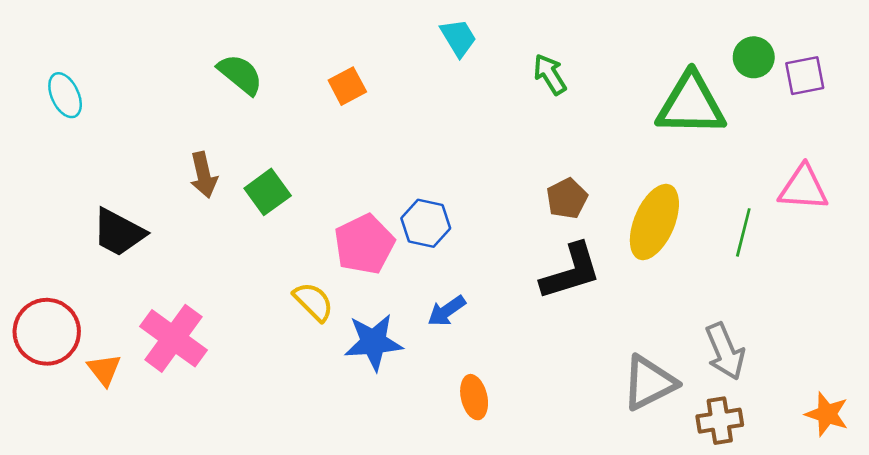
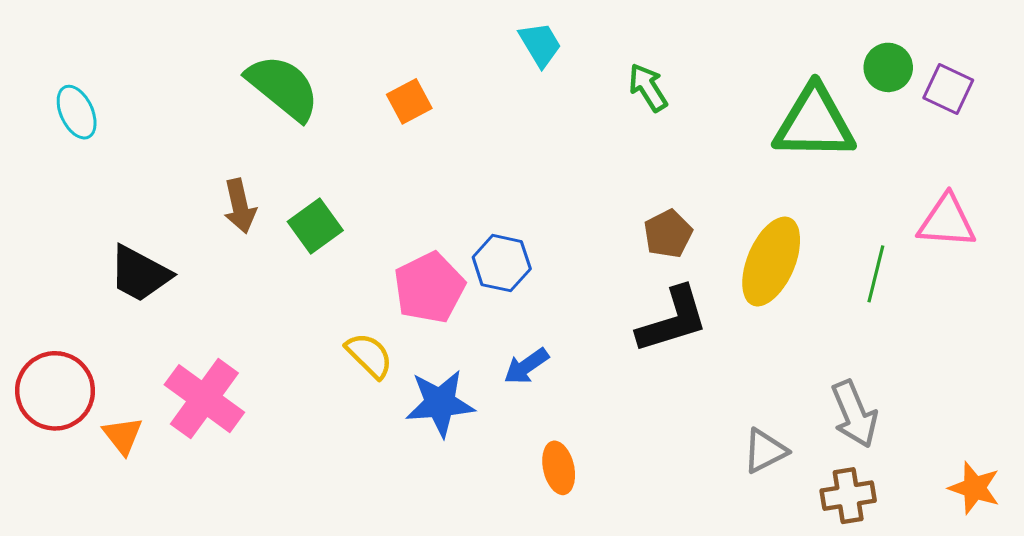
green semicircle: (240, 74) -> (283, 87), size x1.4
purple square: (805, 76) -> (948, 89), turned 36
gray triangle: (649, 383) -> (765, 451), size x0.7

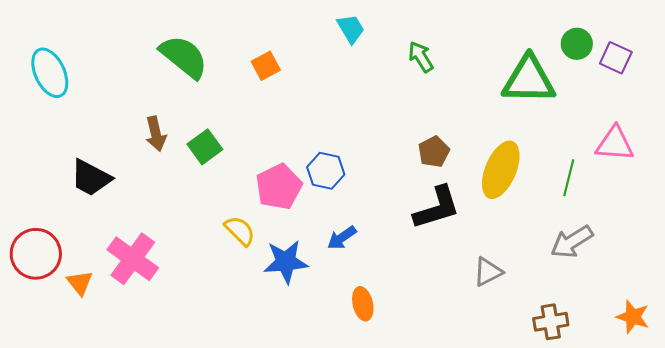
cyan ellipse: (77, 112) -> (50, 73), size x1.4
gray arrow: (854, 414) -> (572, 242), moved, turned 81
gray triangle: (765, 451) -> (488, 272), moved

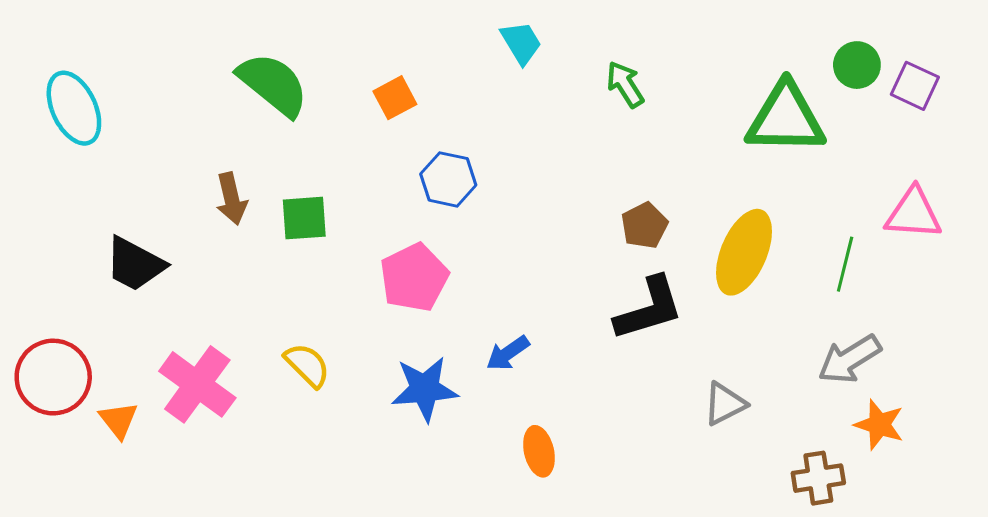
green square: (205, 147) -> (304, 218), turned 32
blue hexagon: (326, 171) -> (448, 179), moved
yellow semicircle: (240, 231) -> (307, 365), moved
orange star: (633, 317) -> (879, 425), moved

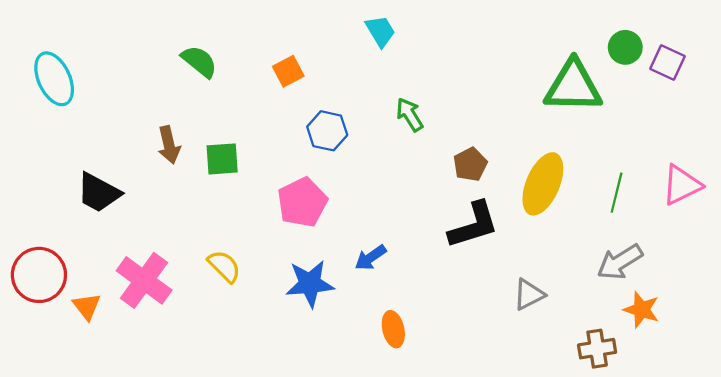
green semicircle: (273, 84) -> (199, 61), size x0.7
green arrow: (625, 84) -> (410, 115), moved
pink triangle: (913, 214) -> (682, 185), moved, turned -30

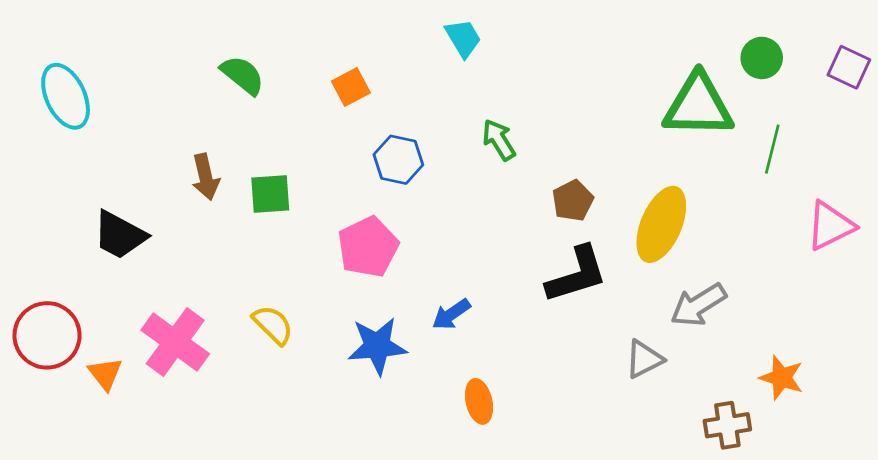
purple square: (667, 63) -> (849, 67), moved
green line: (617, 193) -> (772, 149), moved
gray arrow: (620, 262) -> (698, 305), moved

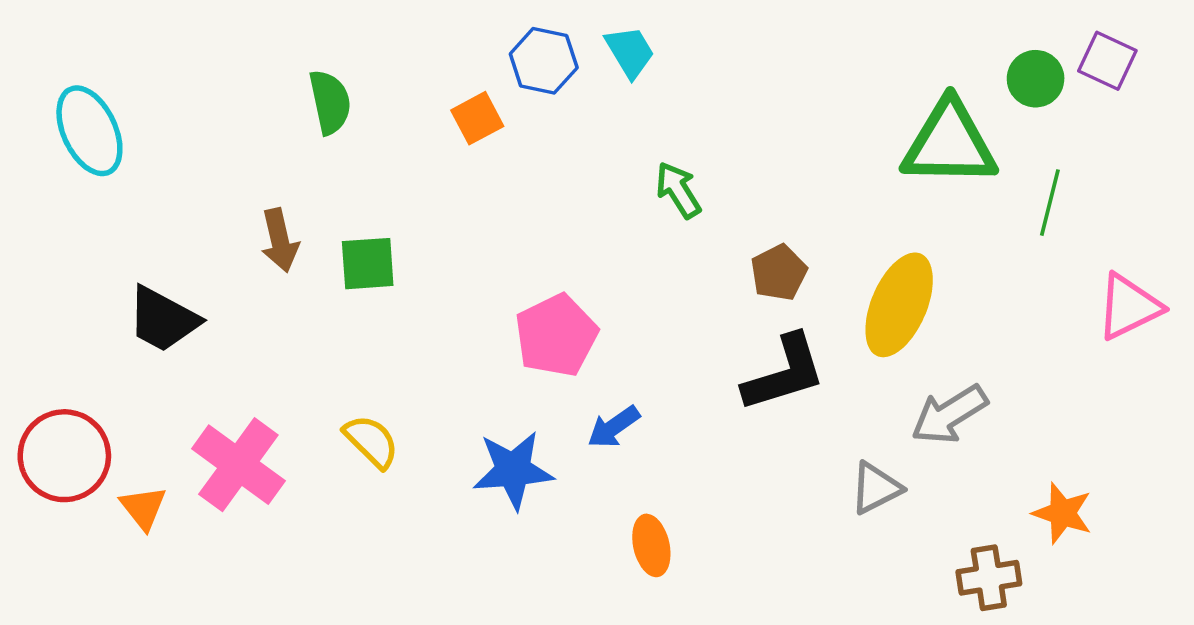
purple square: (849, 67) -> (1107, 61), moved
green semicircle: (243, 75) -> (330, 102), turned 39
blue hexagon: (398, 160) -> (544, 61), moved
pink pentagon: (368, 247) -> (556, 335), moved

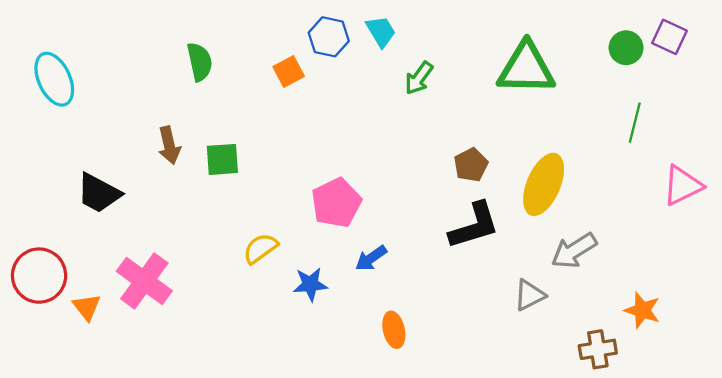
green triangle: (949, 143) -> (526, 68), moved
green arrow: (678, 190) -> (419, 78), moved, turned -112
yellow semicircle: (371, 441) -> (260, 248), moved, turned -81
blue star: (513, 470) -> (310, 284), size x0.7

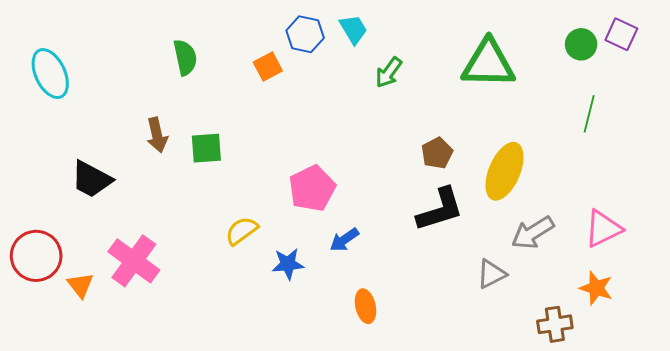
pink triangle: (682, 185) -> (603, 229), moved

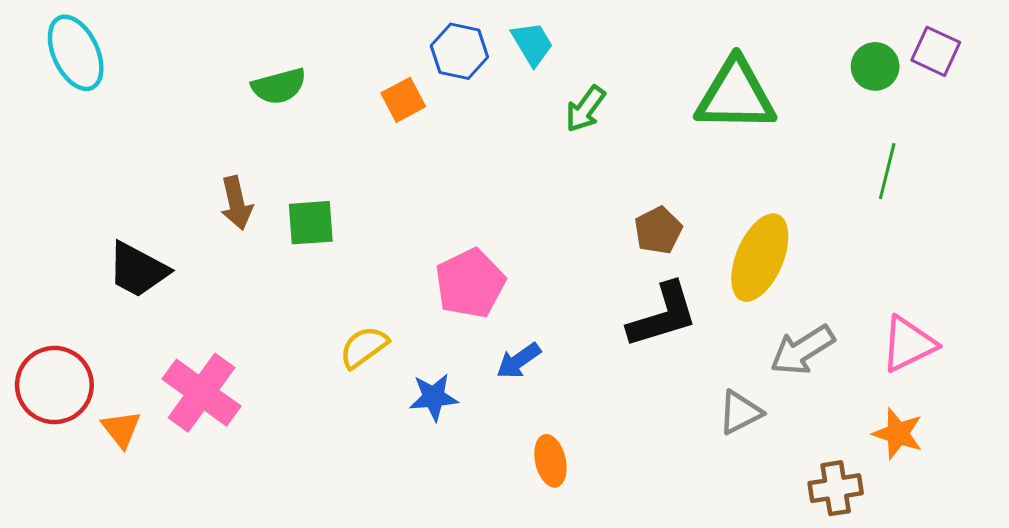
green semicircle: (185, 57) -> (279, 86), turned 87
cyan ellipse: (50, 74) -> (76, 53), moved

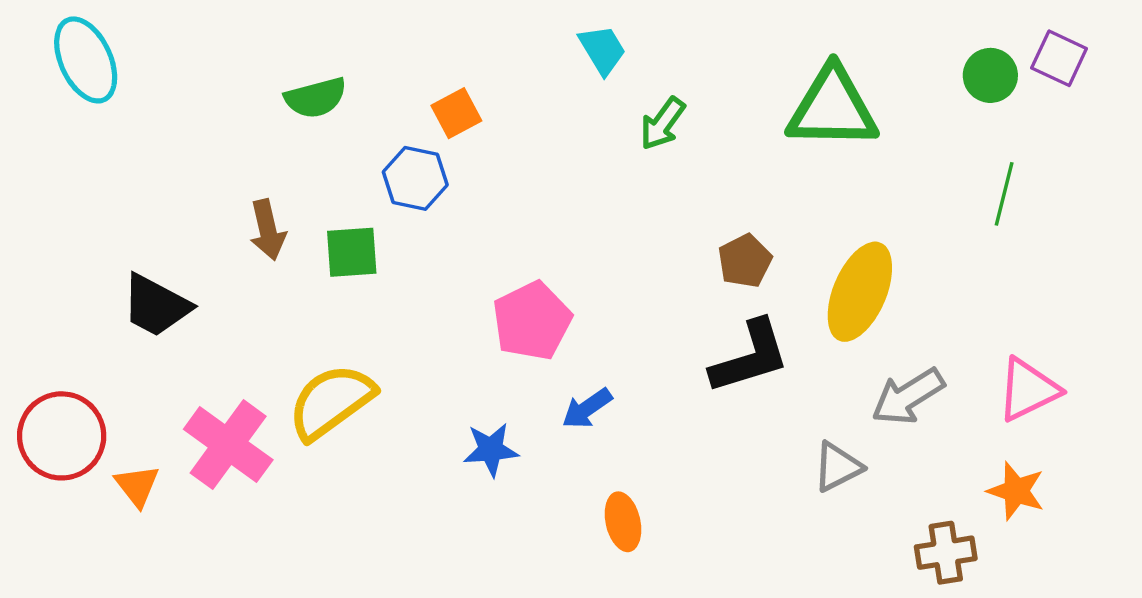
blue hexagon: (459, 51) -> (415, 178), moved
yellow semicircle: (364, 347) -> (331, 402), moved, size x1.6

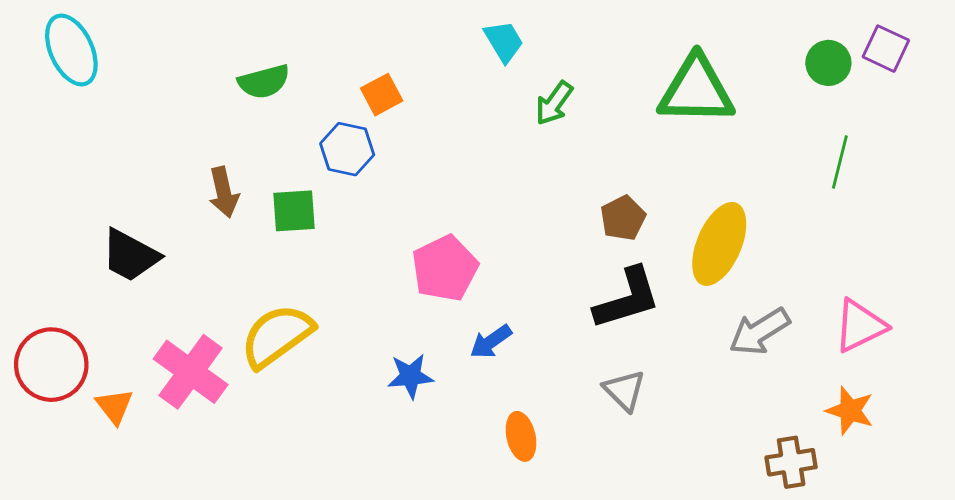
gray triangle: (838, 467) -> (624, 390), moved, turned -48

